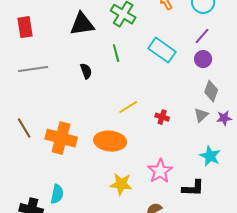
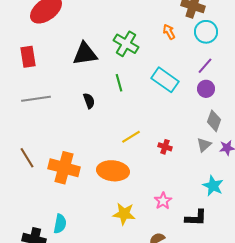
pink star: (160, 171) -> (163, 201), size x0.7

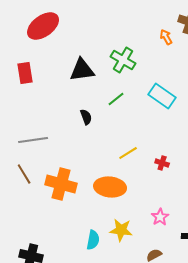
orange arrow: (169, 32) -> (166, 37), moved
green line: (119, 83) -> (116, 99), turned 66
gray line: (36, 99) -> (33, 140), moved
cyan semicircle: (60, 224) -> (93, 240), moved

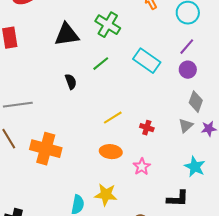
orange ellipse: (110, 187) -> (111, 152), moved, size x0.7
pink star: (160, 217) -> (142, 167), moved

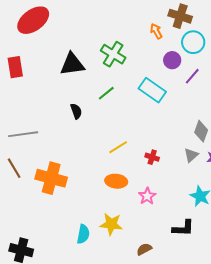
purple circle: (188, 70) -> (172, 60), moved

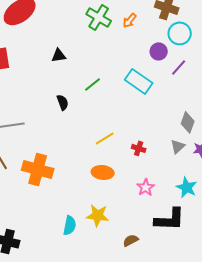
orange arrow: (156, 31) -> (130, 20), moved, turned -112
green cross: (113, 54) -> (99, 17), moved
black triangle: (72, 64) -> (59, 55), size x0.6
pink star: (147, 196) -> (146, 187), moved
black L-shape: (183, 228) -> (170, 219), size x1.4

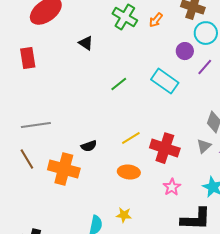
black triangle: (59, 55) -> (86, 43), moved, turned 42
black semicircle: (63, 102) -> (89, 146), moved, turned 91
red cross: (139, 148) -> (165, 148), size x2.0
yellow star: (98, 215) -> (124, 215), size x0.7

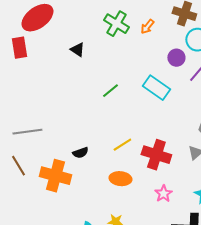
red rectangle: (28, 58) -> (19, 48), moved

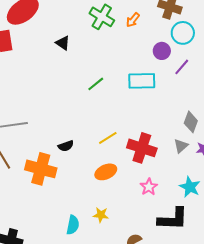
cyan rectangle: (156, 88) -> (142, 81), turned -36
orange ellipse: (120, 179) -> (106, 172), turned -30

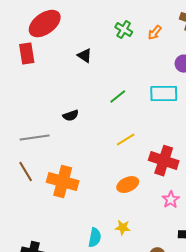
green cross: (102, 17) -> (124, 30), size x0.7
yellow line: (108, 138) -> (126, 140), moved
black semicircle: (66, 146) -> (71, 116), moved

